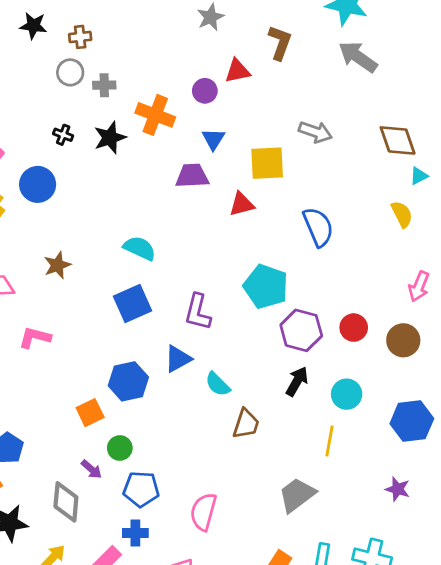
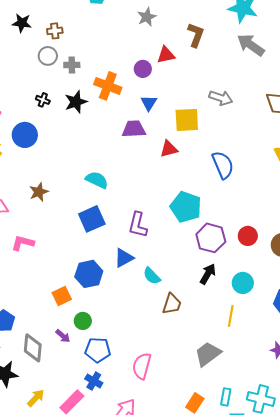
gray diamond: (66, 502) -> (33, 348), moved
blue cross: (135, 533) -> (94, 381), turned 30

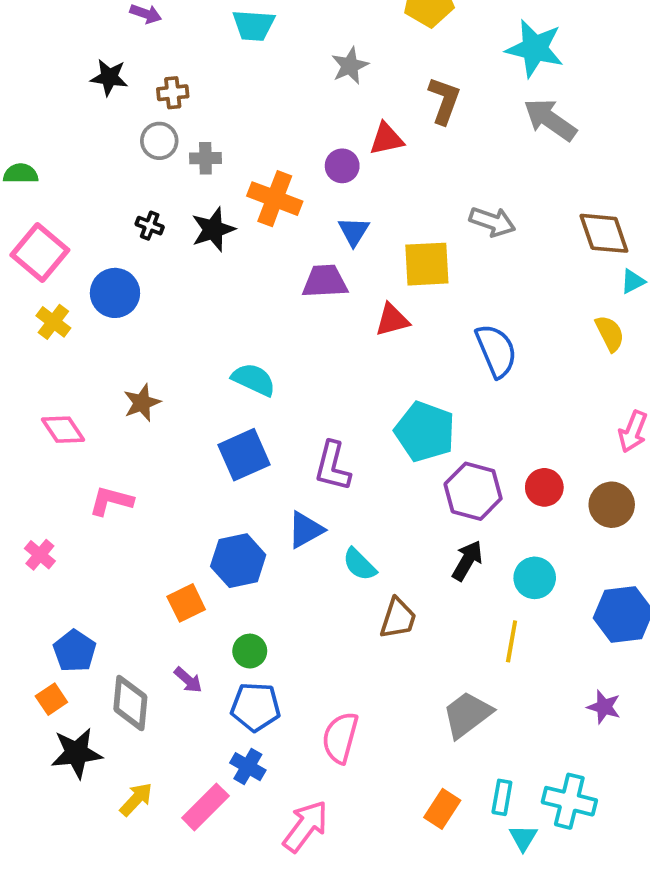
green circle: (83, 321) -> (250, 651), moved

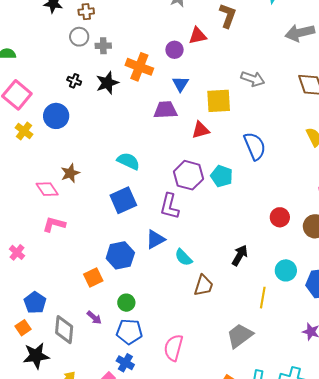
gray arrow: (550, 120) -> (300, 33), moved, turned -48
pink diamond: (63, 430) -> (47, 189), moved
cyan pentagon: (425, 432) -> (222, 176), moved, size x0.7
purple hexagon: (473, 491) -> (189, 175), moved
cyan circle: (535, 578) -> (286, 270), moved

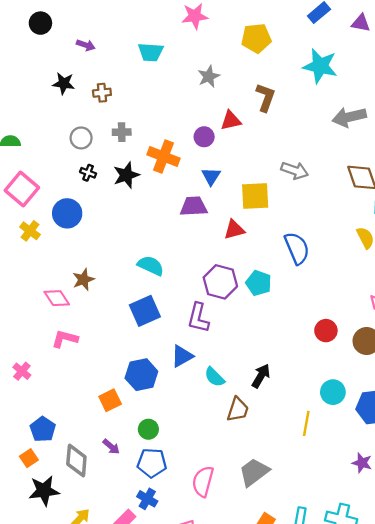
gray circle: (79, 37) -> (81, 138), moved
black arrow: (240, 255) -> (261, 376), moved
gray trapezoid: (240, 336) -> (254, 472), moved

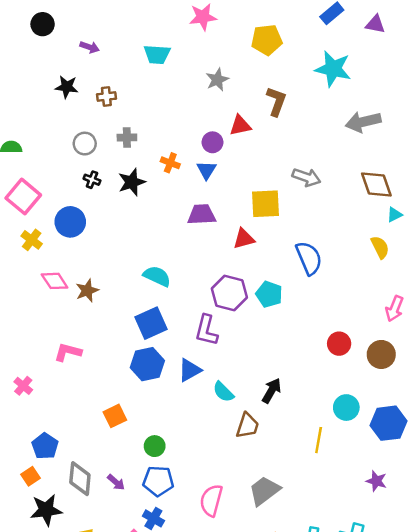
orange cross: (163, 157) -> (170, 163), size x0.6
blue triangle: (211, 176) -> (206, 170), moved
pink diamond: (57, 298) -> (55, 281), moved
blue hexagon: (141, 375) -> (147, 364), moved
purple arrow: (111, 447) -> (116, 482), moved

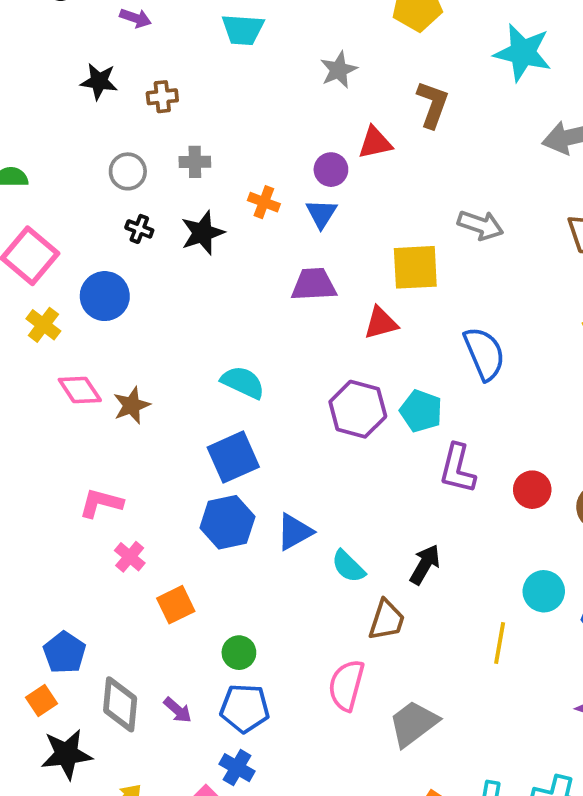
purple L-shape: (206, 330) -> (457, 469), moved
pink cross: (23, 386) -> (130, 557), moved
pink semicircle: (211, 500) -> (346, 685), moved

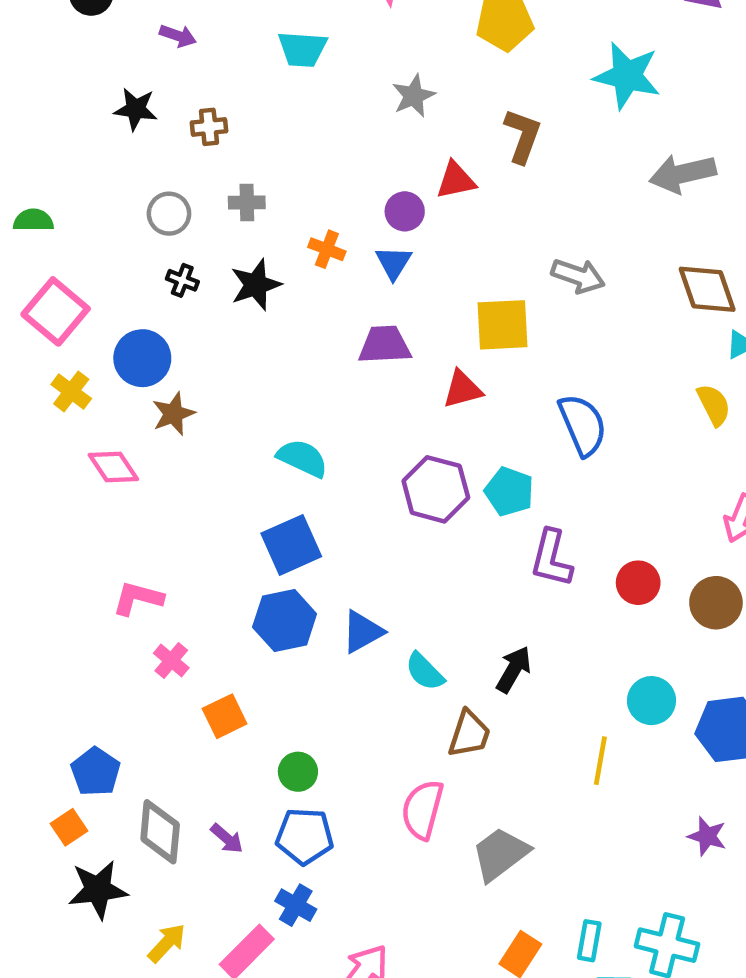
brown star: (132, 405) -> (173, 414), moved

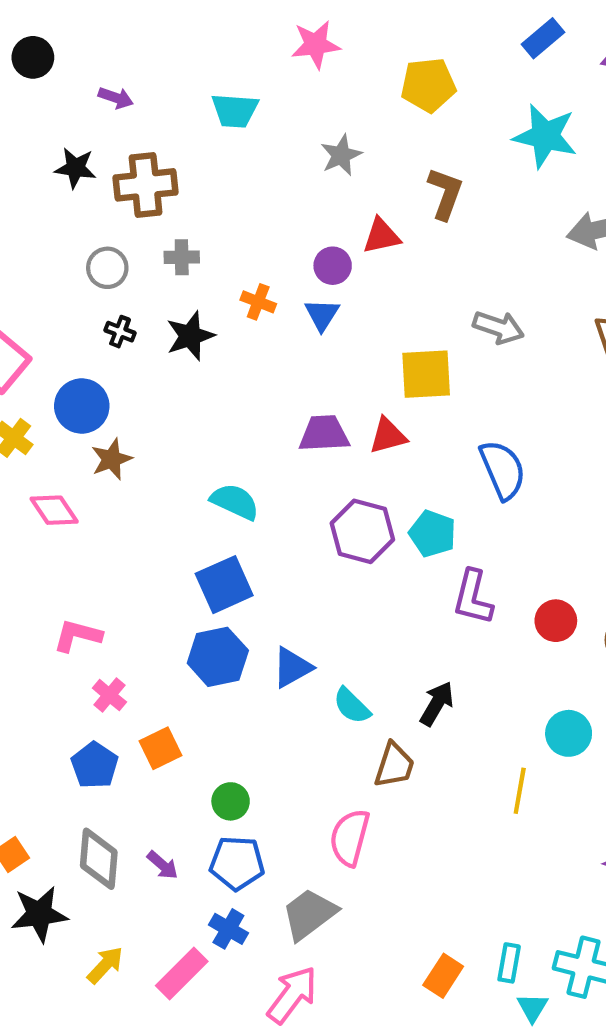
brown cross: (209, 127) -> (146, 185), size x1.8
purple trapezoid: (385, 345) -> (324, 434), moved
blue pentagon: (96, 772) -> (95, 765), moved
gray trapezoid: (500, 854) -> (309, 914), moved

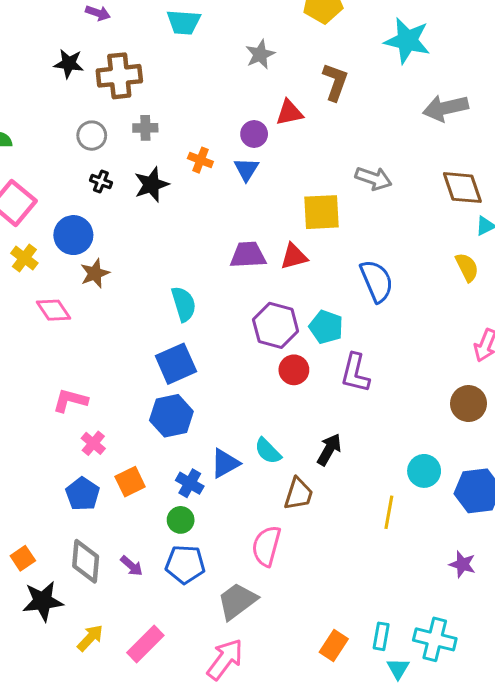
cyan semicircle: (235, 502) -> (184, 304), turned 48
red circle: (556, 621) -> (294, 370), moved
blue triangle: (292, 667) -> (225, 463), moved
blue cross: (228, 929) -> (190, 483), moved

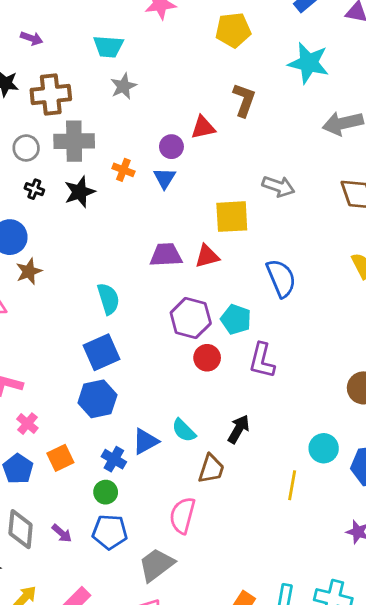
gray star: (260, 54) -> (123, 86), moved
gray cross: (145, 128) -> (74, 141), size x1.8

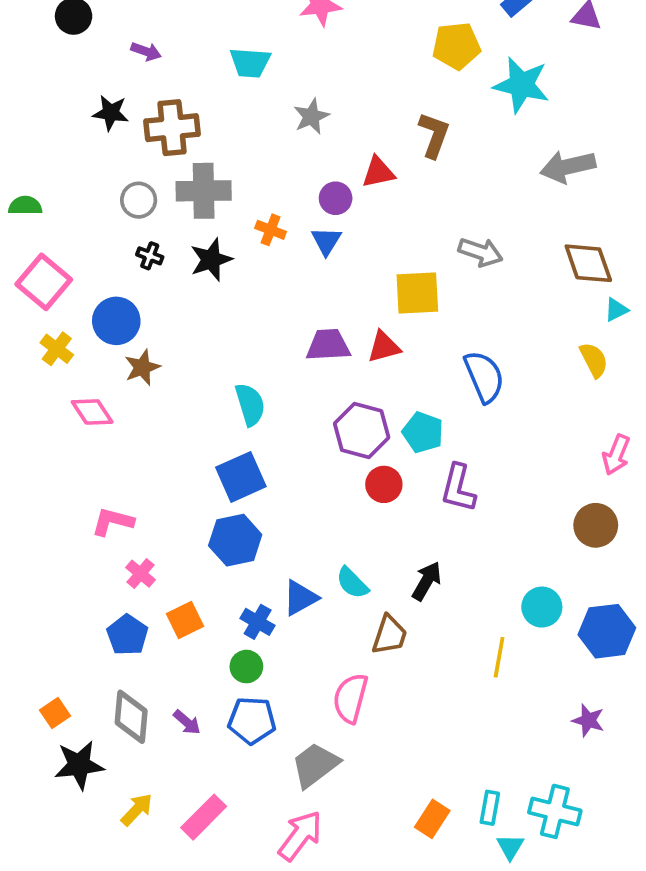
yellow pentagon: (233, 30) -> (456, 46), moved
gray star: (123, 86) -> (311, 116), moved

